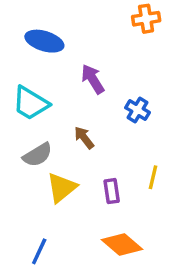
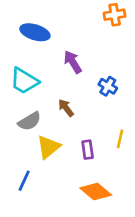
blue line: (39, 251) -> (24, 181), moved

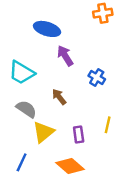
blue ellipse: (35, 32) -> (47, 29), moved
gray semicircle: (30, 121) -> (26, 109), turned -115
orange diamond: (96, 191) -> (70, 166), moved

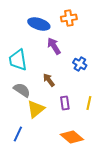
orange cross: (103, 13) -> (69, 18), moved
cyan trapezoid: (22, 73) -> (18, 60), turned 50
purple rectangle: (79, 134) -> (65, 103), moved
orange diamond: (70, 166) -> (72, 137), moved

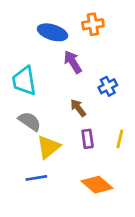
blue cross: (80, 64) -> (108, 86), turned 32
brown arrow: (49, 80) -> (78, 108), moved
blue line: (18, 134) -> (36, 178), moved, turned 56

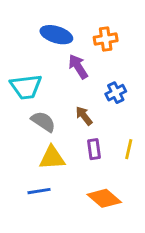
orange cross: (93, 24) -> (106, 39), moved
cyan trapezoid: (24, 81) -> (26, 87), turned -88
gray semicircle: (30, 121) -> (43, 122), moved
yellow triangle: (48, 147) -> (52, 158), turned 35

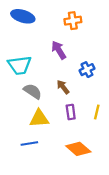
blue ellipse: (56, 35) -> (23, 16), moved
orange cross: (106, 39) -> (73, 21), moved

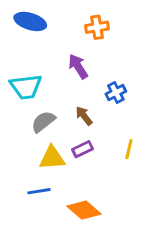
gray semicircle: (33, 91) -> (43, 122), turned -72
purple rectangle: (71, 112) -> (82, 149), moved, turned 72
orange diamond: (78, 149) -> (84, 210), moved

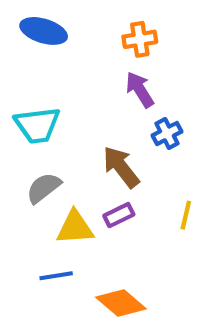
purple arrow: (78, 66) -> (140, 90), moved
brown arrow: (84, 116) -> (121, 167), size x1.5
gray semicircle: (43, 122) -> (44, 188), moved

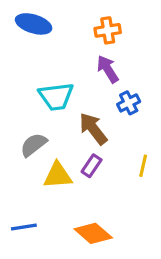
cyan trapezoid: (37, 125) -> (56, 96), moved
purple rectangle: (119, 215) -> (92, 166), turned -30
blue line: (56, 276) -> (24, 227), moved

